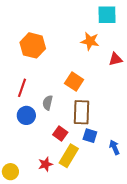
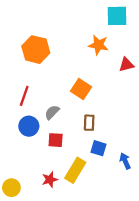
gray semicircle: (48, 103) -> (52, 112), turned 32
brown rectangle: (82, 112) -> (89, 123), size x0.6
red square: (60, 133) -> (56, 140), moved, turned -32

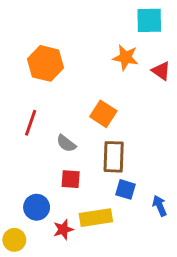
red triangle: (126, 65) -> (161, 71), moved, turned 49
gray semicircle: (52, 112) -> (66, 143), turned -98
brown rectangle: (89, 123) -> (114, 157), size x1.5
blue circle: (29, 126) -> (37, 207), moved
yellow rectangle: (75, 170) -> (96, 218), turned 50

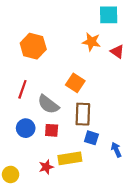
gray semicircle: (66, 143) -> (48, 104), size x1.5
blue circle: (37, 207) -> (26, 128), moved

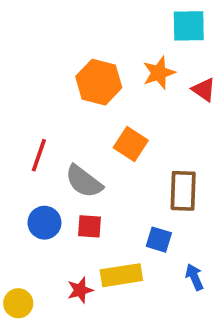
orange star: (91, 42) -> (159, 73), turned -30
orange hexagon: (33, 46) -> (99, 82), moved
brown rectangle: (83, 114) -> (183, 191), moved
blue arrow: (116, 150) -> (194, 277), moved

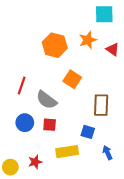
red star: (80, 290) -> (35, 162), moved

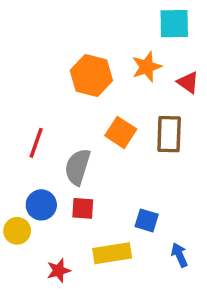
gray semicircle: (46, 100) -> (78, 167), turned 70
brown rectangle: (101, 105) -> (169, 134), moved
yellow circle: (10, 167) -> (17, 231), moved

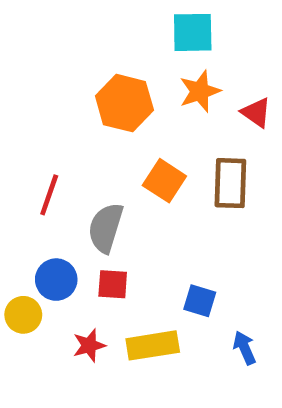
cyan square: (174, 24) -> (193, 32), moved
red star: (59, 271) -> (89, 345), moved

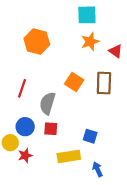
orange hexagon: (124, 103) -> (37, 42), moved
red star: (89, 345) -> (25, 155), moved
blue arrow: (244, 348) -> (98, 169), moved

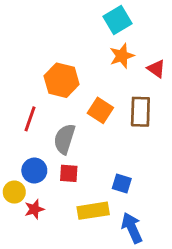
cyan square: (87, 15) -> (118, 20), turned -30
orange hexagon: (37, 42) -> (62, 80), moved
blue arrow: (98, 169) -> (132, 228), size x1.5

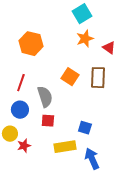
orange hexagon: (62, 80) -> (31, 44), moved
gray semicircle: (64, 139) -> (45, 97), turned 145
blue circle: (34, 171) -> (20, 110), moved

